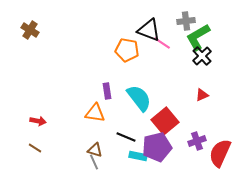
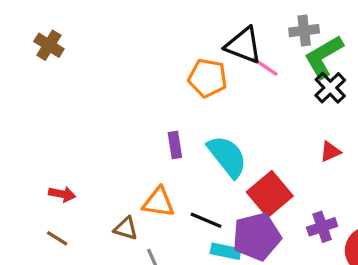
orange triangle: (95, 113) -> (159, 202), moved
brown triangle: (95, 150) -> (126, 228), moved

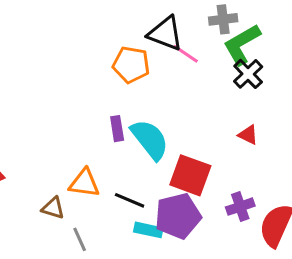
purple rectangle: (175, 145) -> (117, 129), moved
red triangle: (330, 152) -> (248, 135), turned 50
red square: (270, 194) -> (190, 175), turned -30

